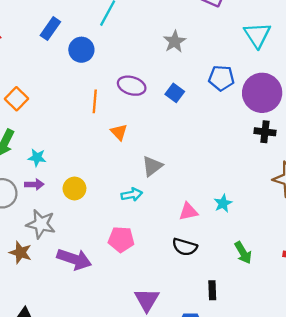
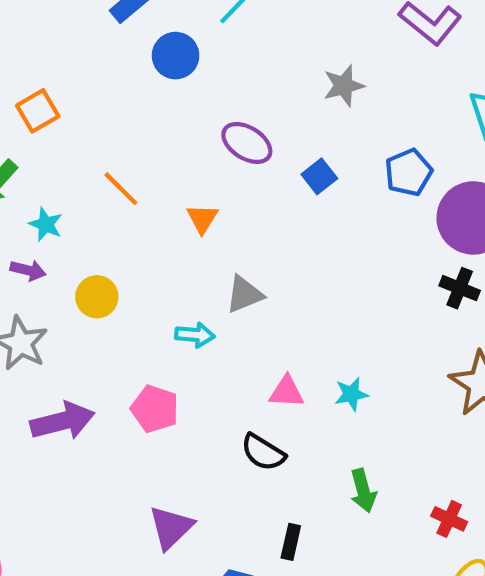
blue pentagon: (221, 78) -> (409, 172), turned 30
orange line: (95, 101) -> (121, 189), moved, turned -65
purple arrow: (74, 259) -> (63, 421), turned -48

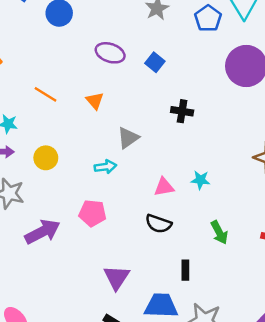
blue pentagon: (409, 172) -> (208, 18), moved
black cross: (460, 288) -> (182, 111), moved
cyan star: (351, 394) -> (200, 180), turned 30

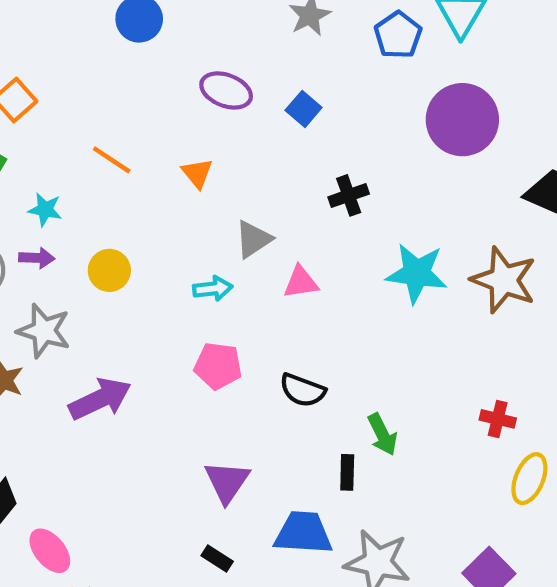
black cross: (182, 111) -> (349, 195), turned -30
cyan star: (200, 180) -> (417, 273), moved, size x1.8
pink triangle: (164, 187) -> (301, 282), moved
pink pentagon: (92, 213) -> (218, 366), moved
green arrow: (219, 232) -> (382, 434), moved

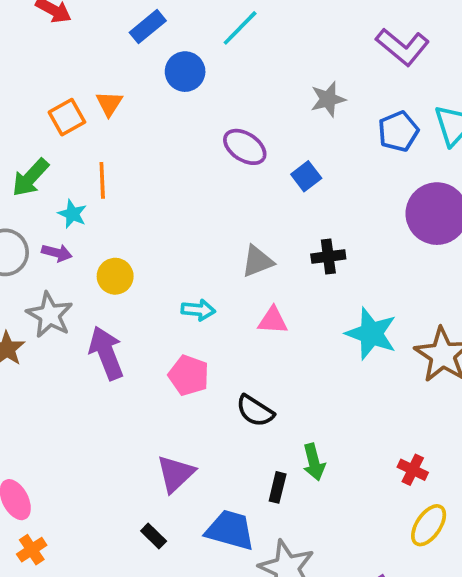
orange line: (112, 160) -> (102, 180), moved, turned 42
orange triangle: (197, 173) -> (109, 103), moved
gray triangle: (253, 239) -> (257, 261), moved
purple arrow: (100, 399) -> (106, 353), moved, turned -98

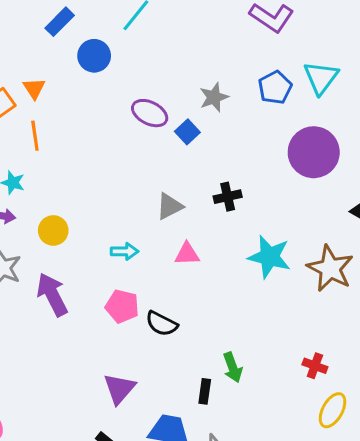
gray star: (328, 99) -> (214, 97), moved
blue square: (306, 176) -> (187, 132), moved
orange line: (102, 180) -> (35, 136), moved
black semicircle: (255, 411) -> (162, 324), moved

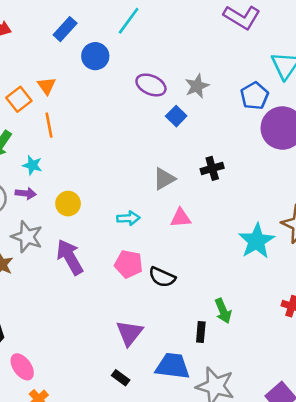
blue pentagon: (275, 88) -> (255, 96), moved
purple ellipse: (150, 113) -> (151, 85), moved
cyan star: (269, 257) -> (257, 241), moved, turned 30

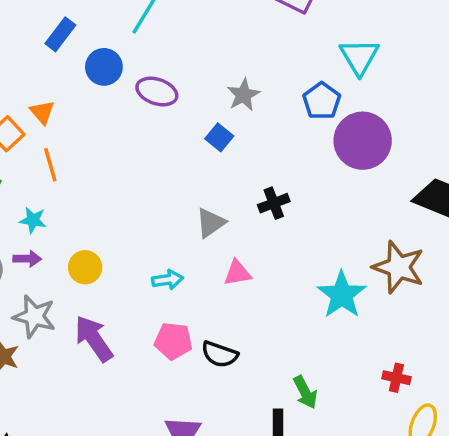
purple ellipse: (151, 85) -> (157, 92), moved

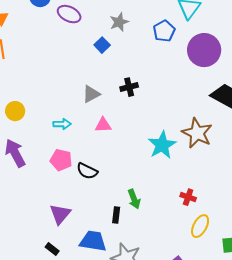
purple circle: (363, 141) -> (204, 50), moved

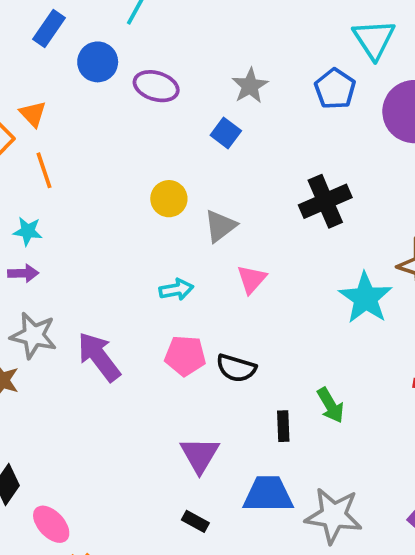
black cross: (129, 87) -> (325, 201), moved, size x1.5
yellow circle: (15, 111) -> (169, 199), moved
pink triangle: (103, 125) -> (252, 279), turned -36
black rectangle: (116, 215) -> (283, 426), moved

